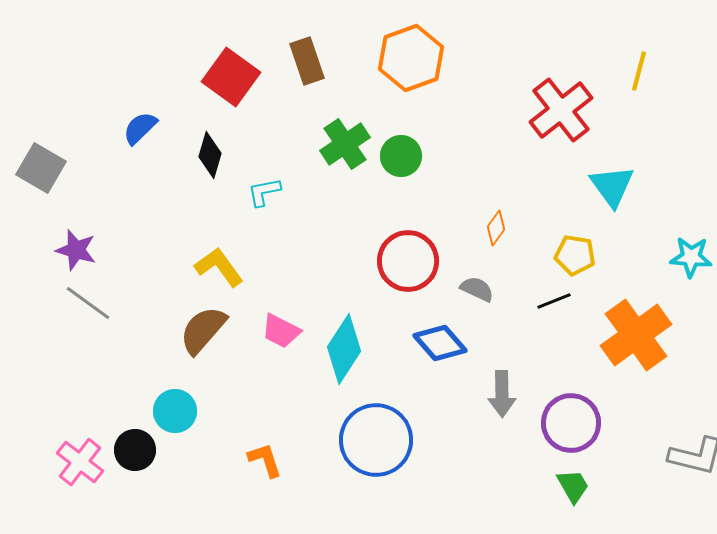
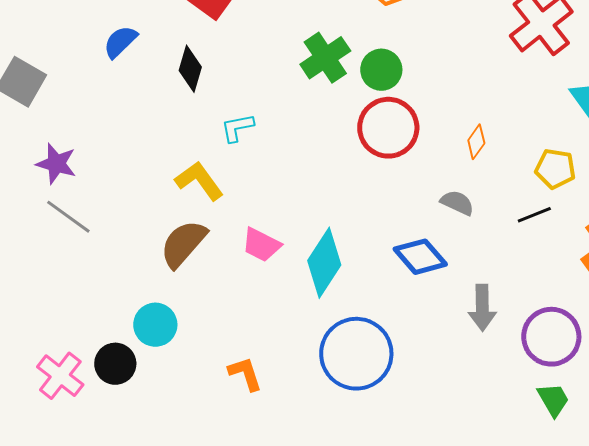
cyan L-shape: (264, 192) -> (237, 128), moved
red circle: (408, 261) -> (388, 128), moved

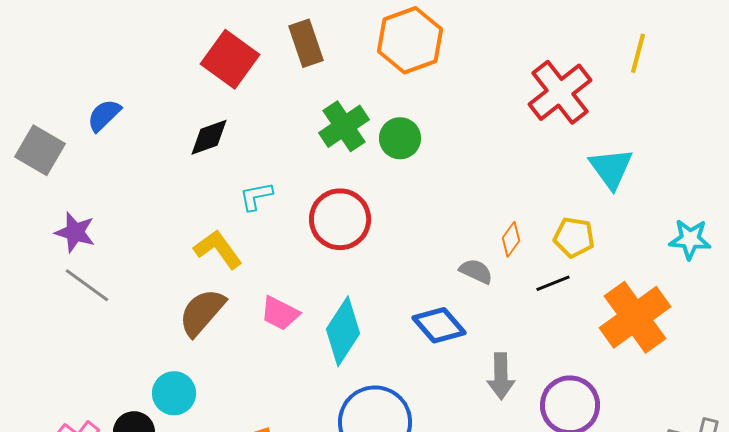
blue semicircle: (120, 42) -> (104, 115), moved
black diamond: (190, 69) -> (209, 137), turned 54
red circle: (388, 128) -> (340, 219), moved
orange diamond: (476, 142) -> (511, 239), moved

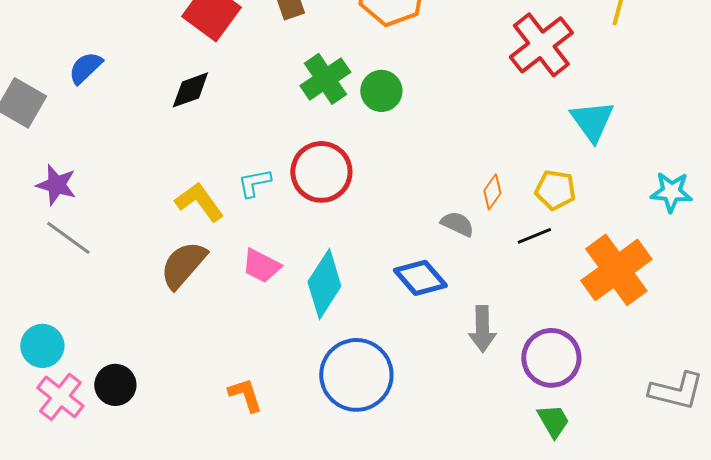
cyan L-shape: (256, 196) -> (254, 183), moved
cyan circle: (174, 393) -> (42, 346), moved

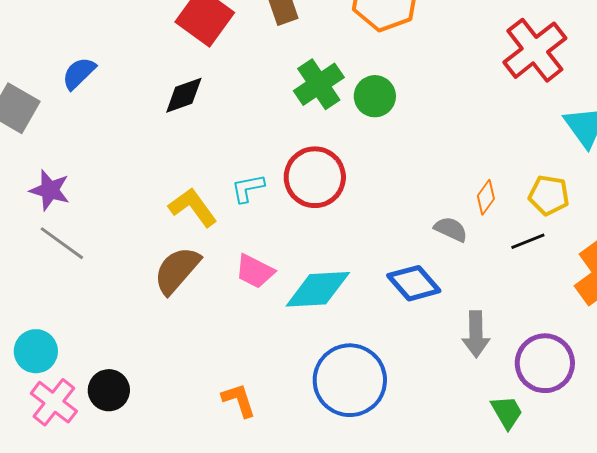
cyan diamond: (324, 284) -> (318, 289), turned 54
green trapezoid: (553, 421) -> (507, 412), moved

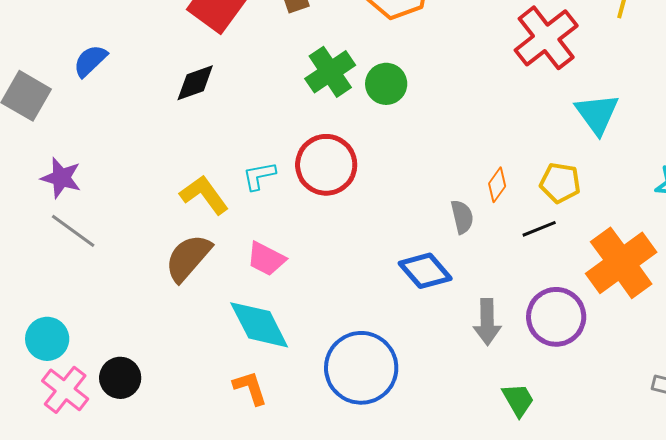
gray semicircle: (451, 229) -> (462, 217), turned 52
cyan diamond: (318, 289) -> (259, 325), moved, turned 66
purple circle: (545, 363) -> (556, 317), moved

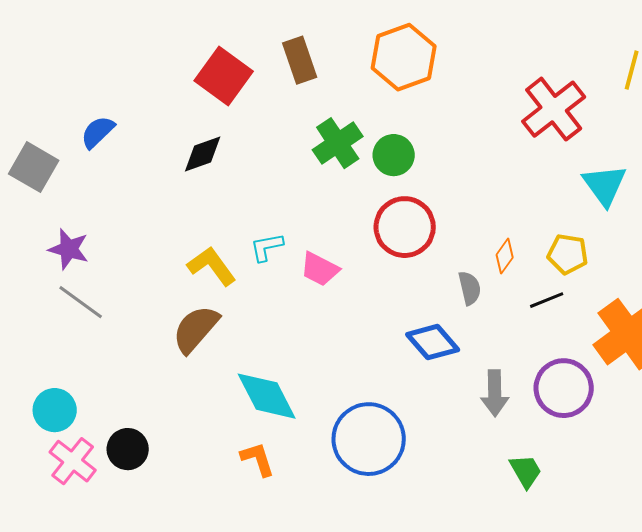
red circle: (326, 165) -> (405, 227), moved
pink trapezoid: (266, 259) -> (320, 269), moved

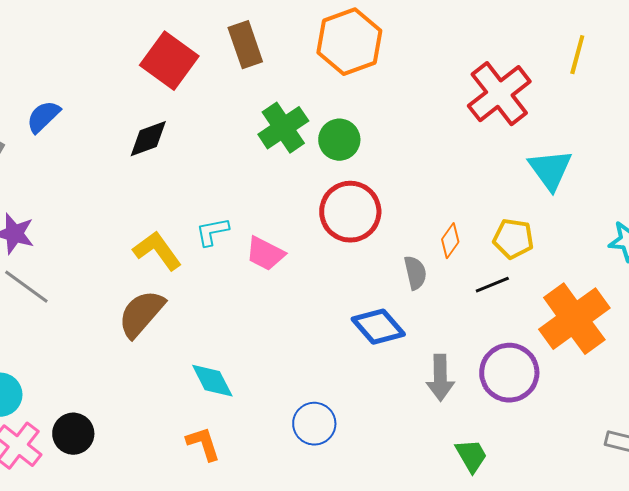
cyan diamond: (267, 396) -> (212, 381), size x0.7
blue circle: (369, 439) -> (314, 424), size x0.6

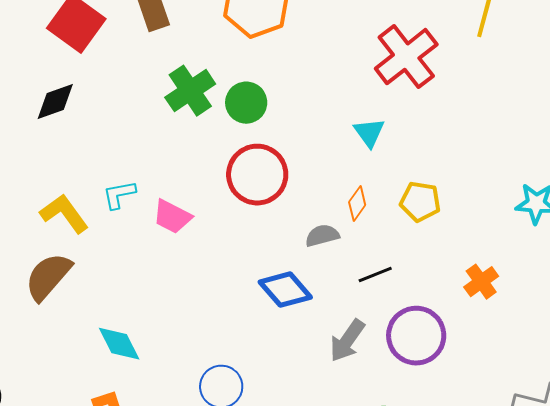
cyan triangle: (550, 170) -> (369, 133), moved, size x0.7
gray semicircle: (415, 273) -> (322, 236), turned -92
black line: (492, 285) -> (375, 275), moved
orange cross: (574, 319) -> (481, 282), size x0.5
gray arrow: (440, 378) -> (347, 341), turned 36

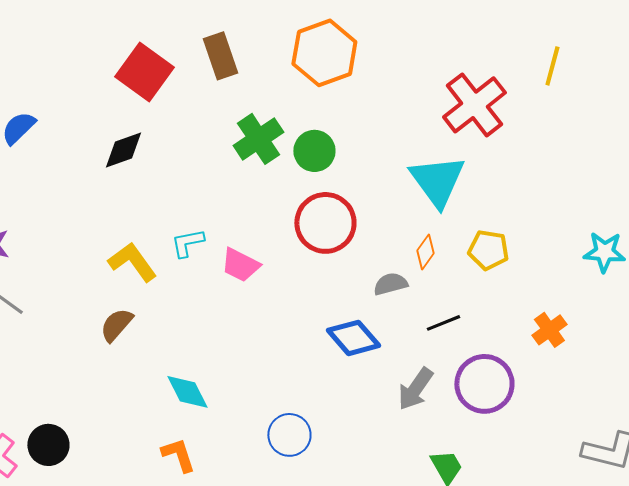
cyan triangle: (369, 133) -> (437, 181), size x1.8
brown semicircle: (48, 277) -> (116, 325), size x0.7

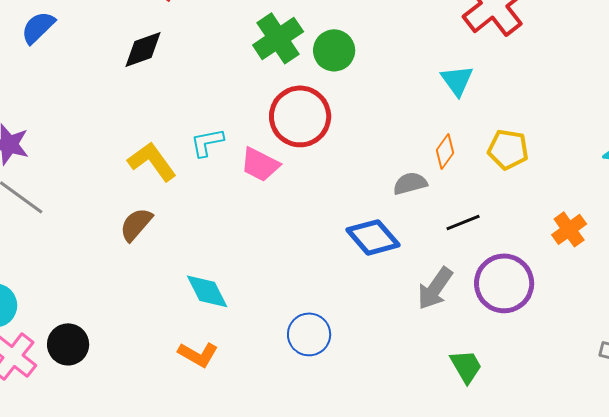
cyan triangle: (437, 181) -> (457, 80), size x0.6
red circle: (325, 223) -> (300, 116), moved
orange L-shape: (178, 455) -> (198, 354), turned 138

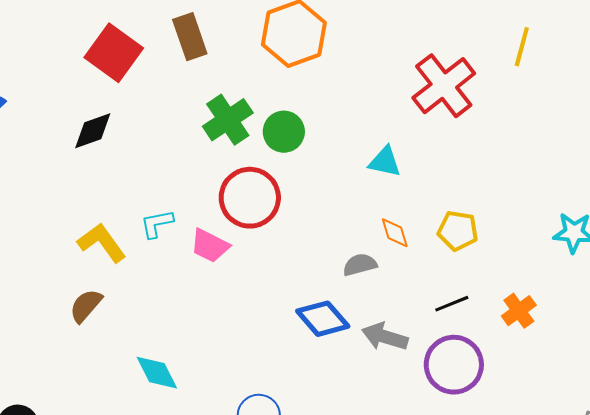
cyan triangle: (457, 80) -> (385, 162), moved, turned -42
orange diamond: (445, 151) -> (395, 233), turned -52
black line: (463, 222) -> (452, 304), moved
gray arrow: (435, 288) -> (385, 337), moved, turned 72

